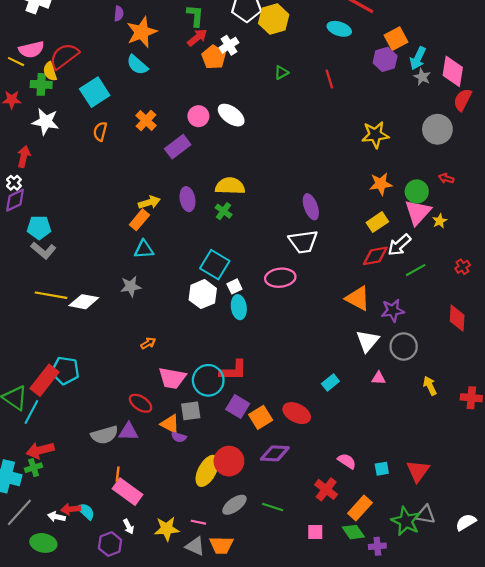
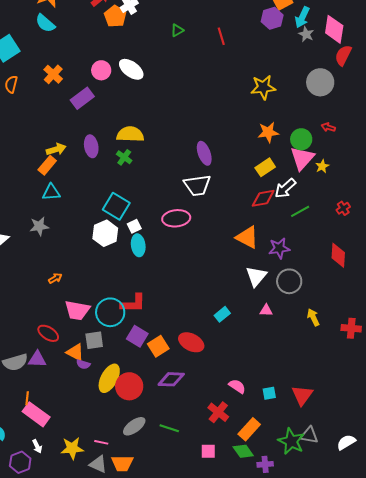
yellow ellipse: (207, 471) -> (109, 378), moved

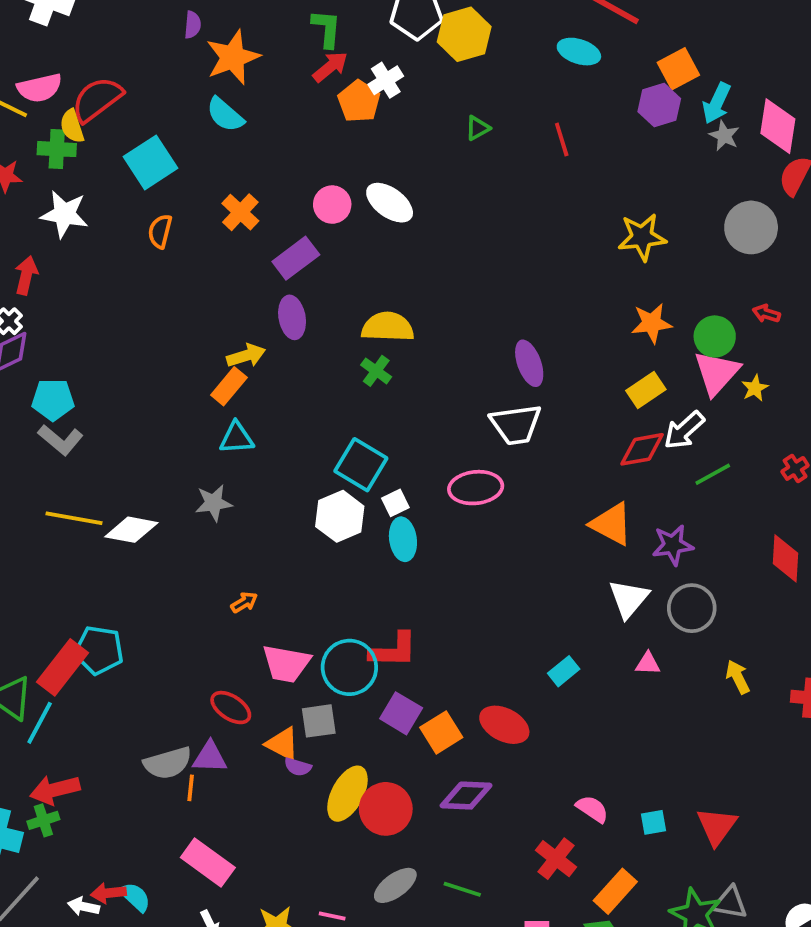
purple ellipse: (91, 146) -> (292, 317), moved
orange line: (27, 398) -> (191, 788), moved

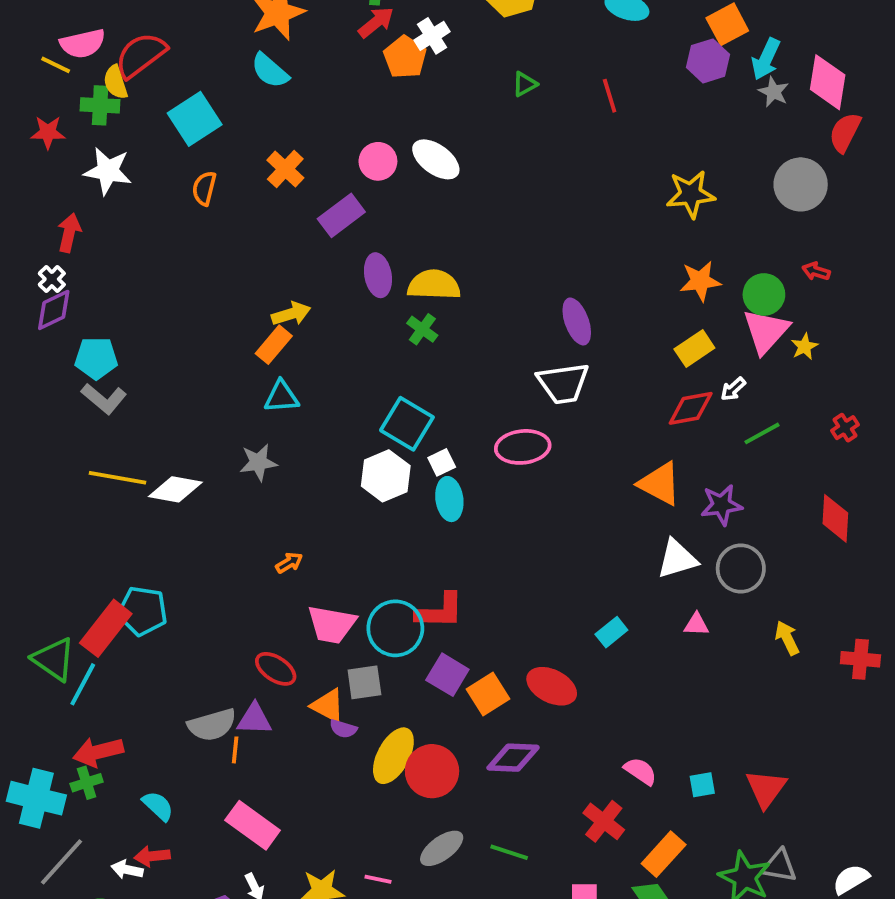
purple ellipse: (292, 317) -> (378, 275), moved
white arrow: (684, 430) -> (733, 389), size x0.6
white triangle: (629, 599) -> (677, 559), turned 33
cyan semicircle: (135, 897) -> (158, 806), moved

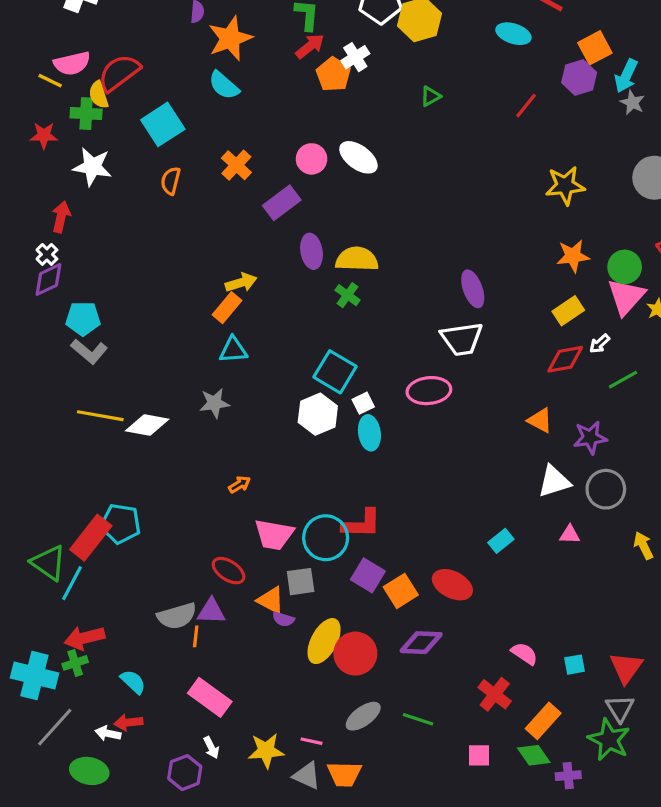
red line: (610, 96) -> (526, 106), moved, turned 56
orange triangle: (660, 484) -> (540, 420), size x0.7
gray triangle: (779, 866) -> (620, 708), moved, turned 48

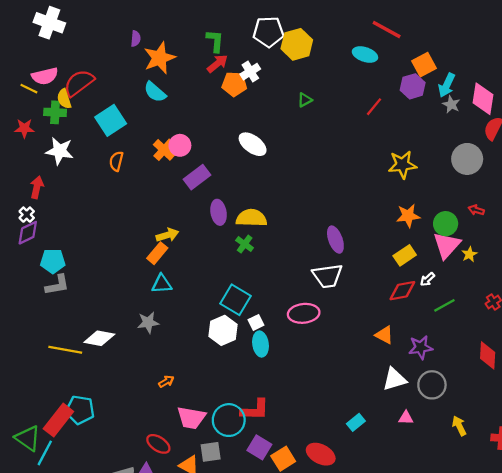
orange pentagon: (333, 74) -> (234, 84), turned -30
pink circle: (312, 159) -> (180, 145), moved
gray L-shape: (89, 351) -> (57, 285), turned -50
yellow line: (100, 416) -> (65, 350), moved

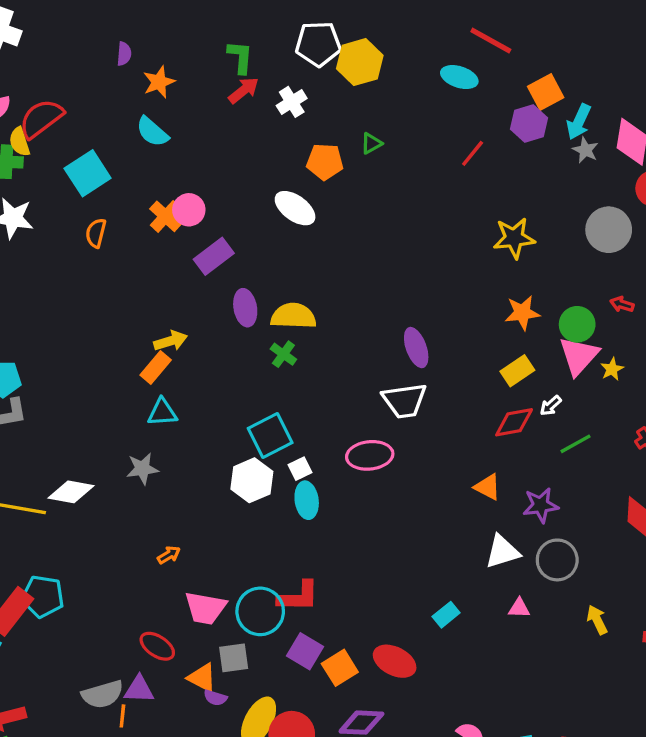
orange star: (159, 58) -> (159, 82), size x0.7
orange pentagon: (234, 84) -> (325, 162), moved
cyan square: (236, 300) -> (270, 435), turned 32

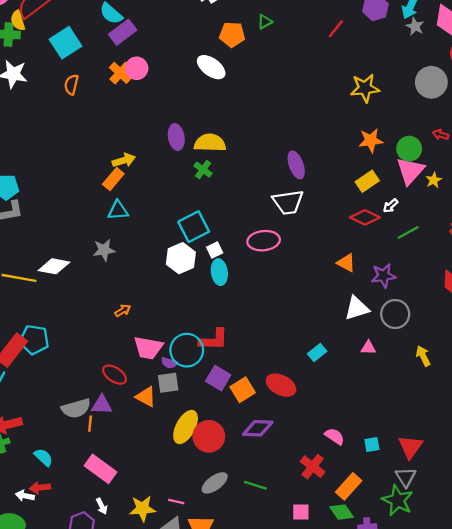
purple rectangle: (214, 256) -> (123, 32), moved
red diamond: (514, 422) -> (365, 217), turned 36
purple semicircle: (215, 698) -> (169, 363), moved

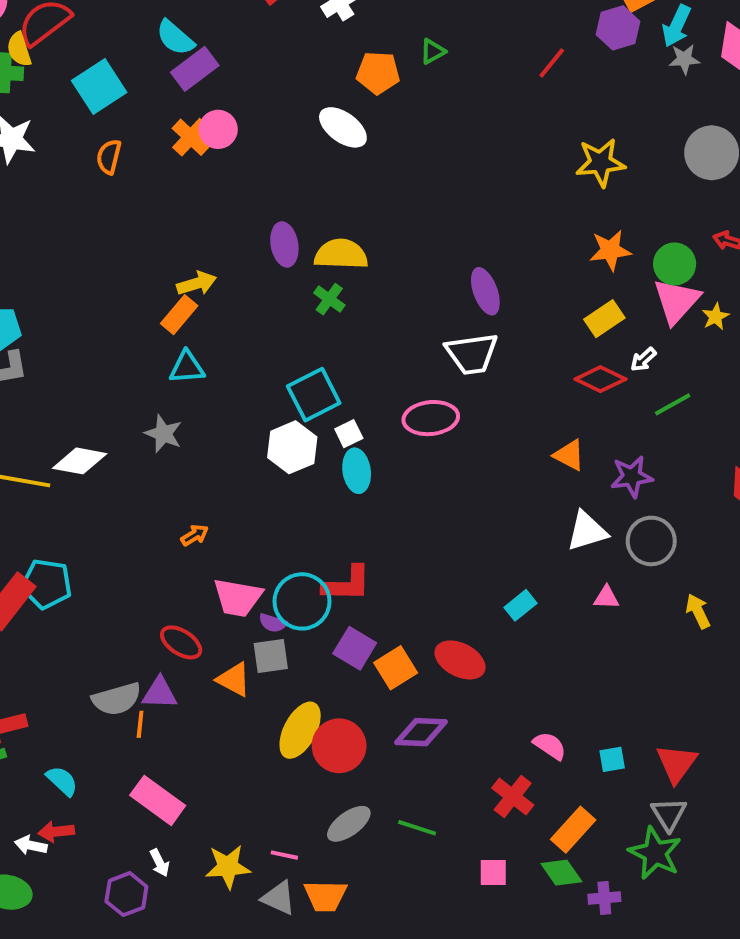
gray star: (415, 26) -> (684, 59), turned -30
gray star: (104, 250) -> (163, 434), turned 30

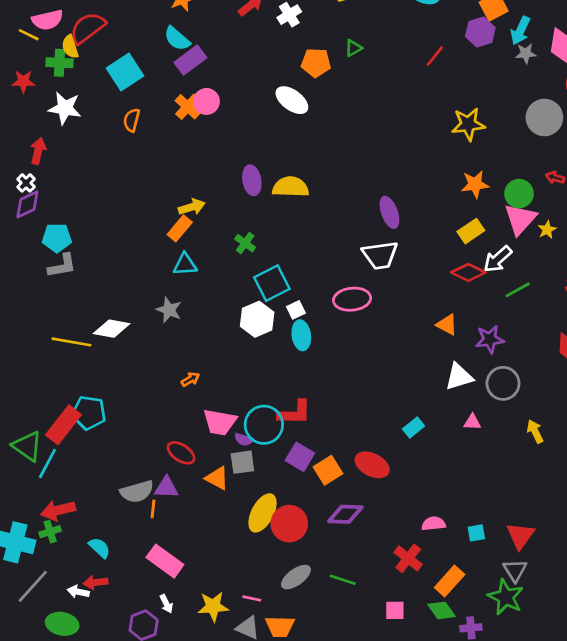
green cross: (329, 299) -> (245, 243), moved
white arrow: (643, 360) -> (498, 259), size x1.6
pink semicircle: (550, 746) -> (434, 524), turned -40

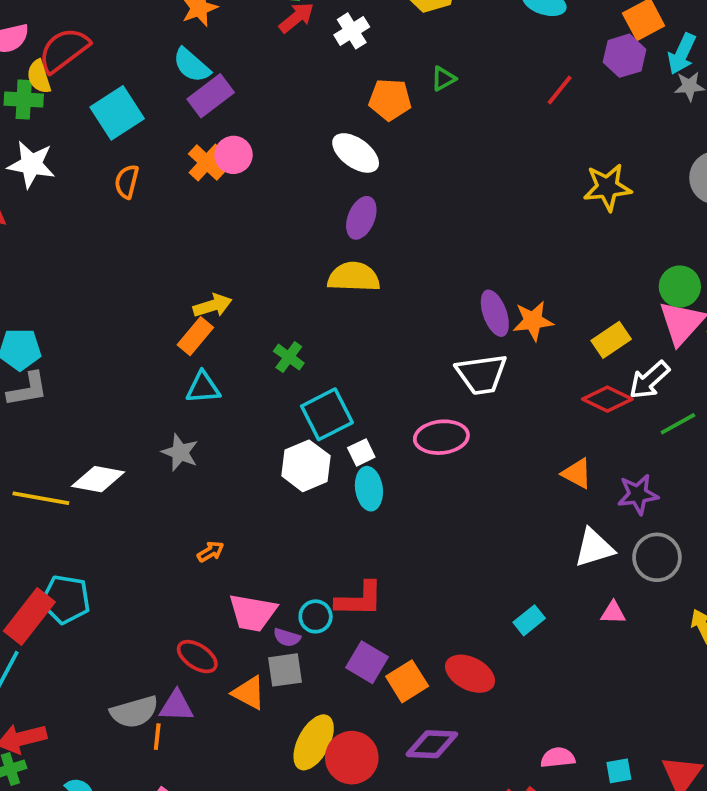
purple ellipse: (252, 180) -> (361, 218), moved, turned 32
orange star: (475, 184) -> (533, 321), moved
cyan circle: (264, 425) -> (316, 616), size x0.6

